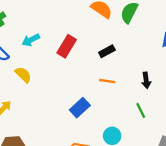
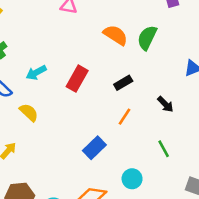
black arrow: (146, 80) -> (165, 104), moved, turned -35
orange line: (107, 81) -> (125, 117), turned -63

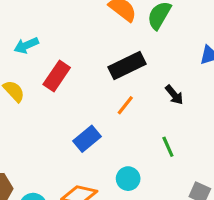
red rectangle: (77, 79) -> (57, 76), moved
black rectangle: (123, 83) -> (127, 66), size x1.6

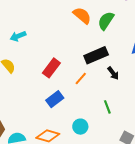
black rectangle: (127, 66) -> (96, 55), moved
red rectangle: (57, 76) -> (51, 68), moved

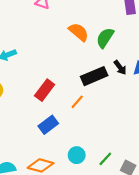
black arrow: (113, 73) -> (120, 67), moved
green line: (107, 107) -> (105, 159), moved, turned 64

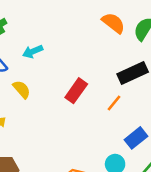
blue rectangle: (48, 125) -> (136, 138), moved

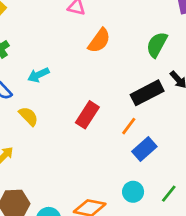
orange semicircle: (113, 23) -> (99, 41), moved, turned 90
blue rectangle: (136, 138) -> (144, 149), moved

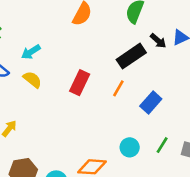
yellow semicircle: (28, 116) -> (32, 80), moved
blue rectangle: (144, 149) -> (151, 103), moved

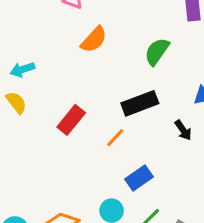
black arrow: (158, 41) -> (183, 130), moved
blue rectangle: (151, 103) -> (139, 178), moved

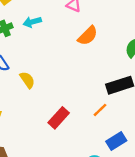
cyan arrow: (22, 70) -> (32, 22), moved
red rectangle: (71, 120) -> (59, 118), moved

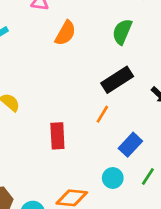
red rectangle: (59, 118) -> (57, 136), turned -30

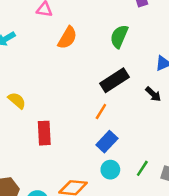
red rectangle: (57, 136) -> (44, 133), moved
blue rectangle: (130, 145) -> (107, 142), moved

